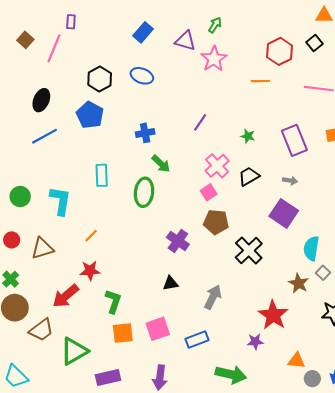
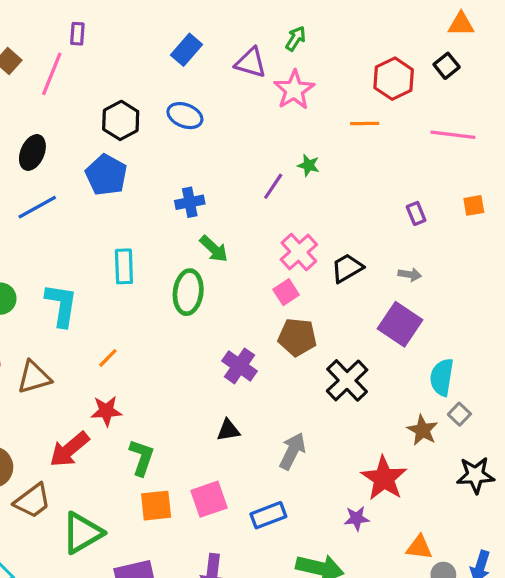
green star: (248, 136) -> (309, 165), moved
purple rectangle: (294, 140) -> (416, 213), size x0.5

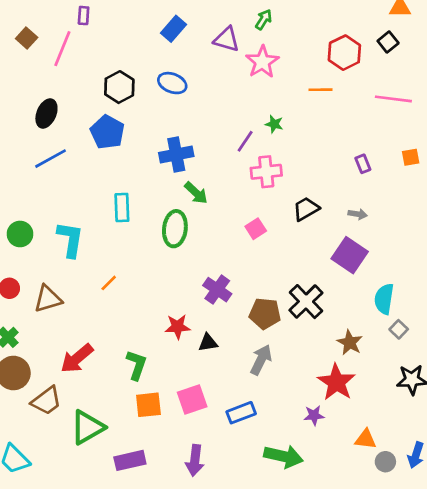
blue cross: (190, 202) -> (176, 155), size x1.4
pink cross: (299, 252) -> (266, 172), moved, turned 36
brown pentagon: (297, 337) -> (265, 313), moved
red star: (106, 411) -> (178, 327), moved
brown star: (422, 430) -> (350, 343), moved

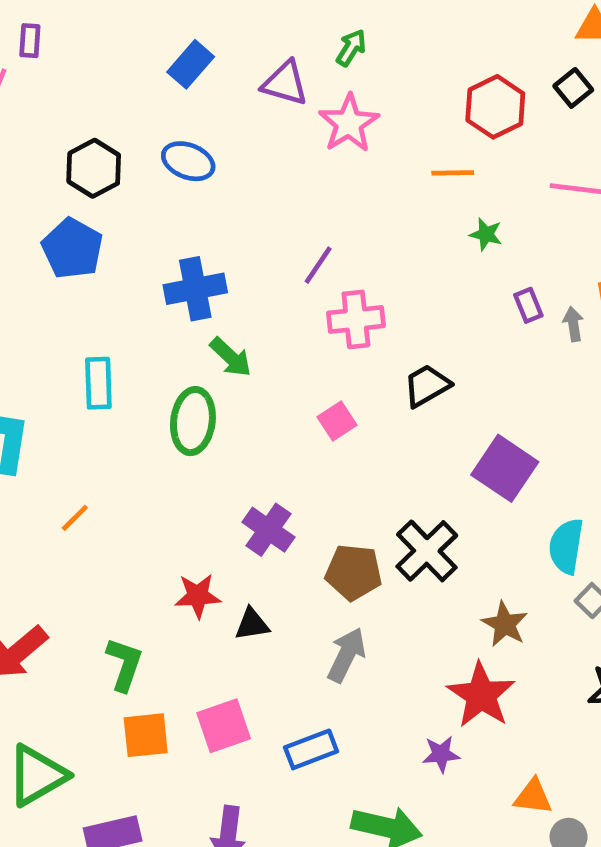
green star: (274, 124) -> (486, 234), moved
gray arrow: (358, 214) -> (573, 324), moved, turned -108

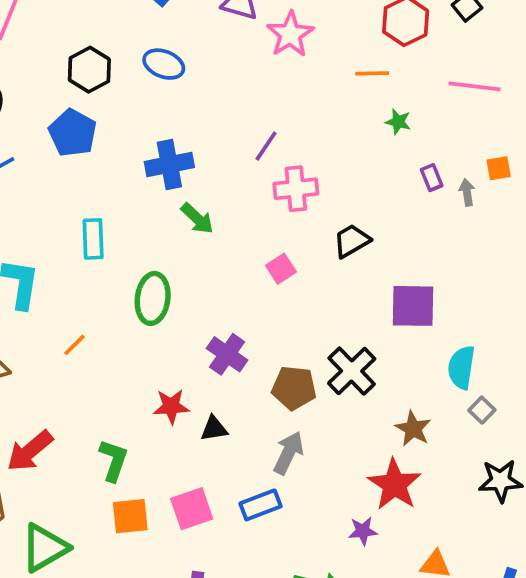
green ellipse: (193, 421) -> (153, 298), moved
purple square: (505, 468) -> (413, 306), turned -33
blue rectangle: (311, 749) -> (261, 505), moved

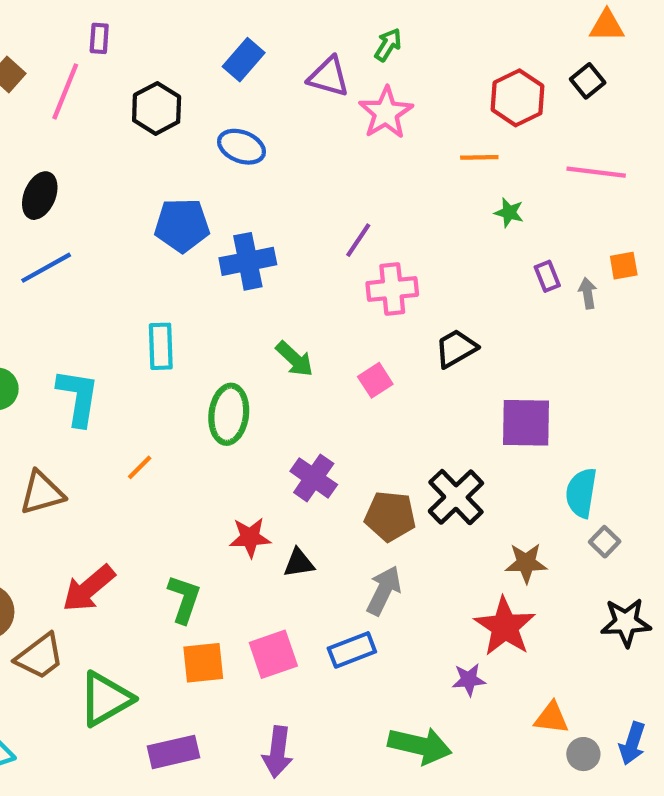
black hexagon: (89, 70) -> (157, 108), moved
blue pentagon: (73, 133) -> (182, 225), moved, turned -30
green arrow: (197, 218) -> (295, 359), moved
brown star: (413, 429) -> (526, 563), turned -30

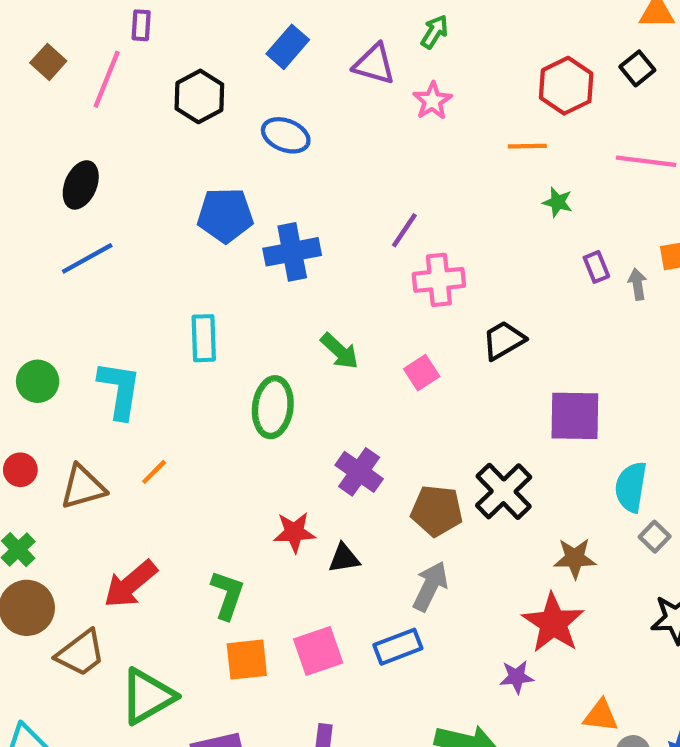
pink star: (386, 113) -> (432, 101), size x0.7
orange line: (140, 467) -> (154, 472), moved

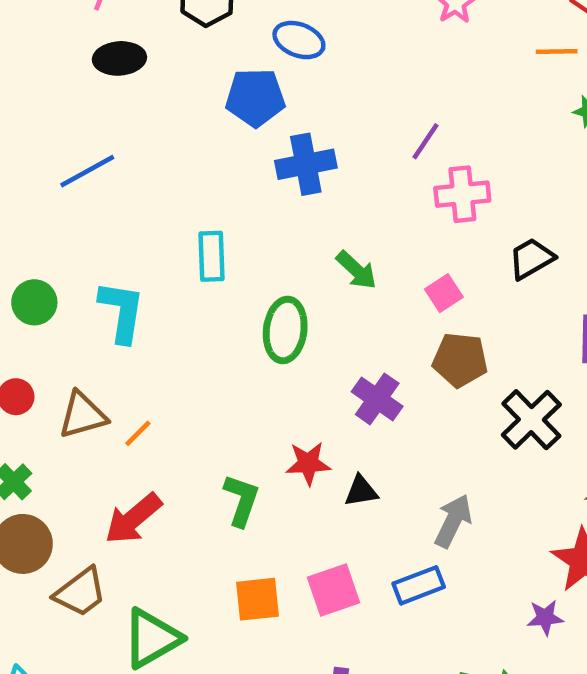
black ellipse: (81, 185) -> (119, 58), moved, turned 63
blue pentagon: (225, 215) -> (255, 98), moved
orange line: (154, 472) -> (138, 433), moved
brown pentagon: (437, 511) -> (460, 360), moved
green L-shape: (227, 595) -> (241, 500), moved

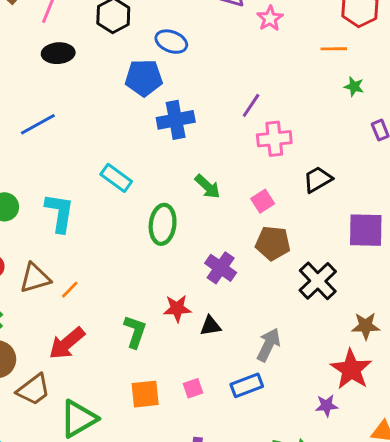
cyan rectangle: (212, 256) -> (116, 178), turned -52
pink square: (333, 590) -> (193, 388), size x0.6

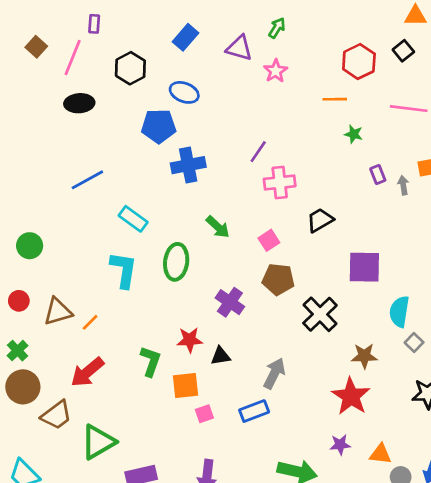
blue line: (38, 124) -> (87, 180), moved
cyan L-shape: (60, 213) -> (124, 270), moved
orange square: (145, 394) -> (186, 386), moved
purple star: (327, 406) -> (340, 445), moved

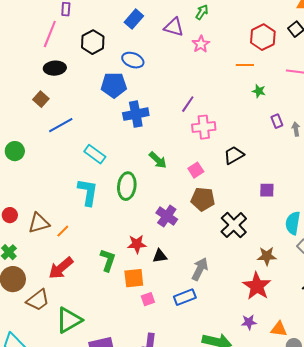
brown square: (36, 47) -> (41, 99), moved
green circle: (30, 246) -> (15, 151), moved
purple square: (364, 267) -> (267, 190), size x0.6

